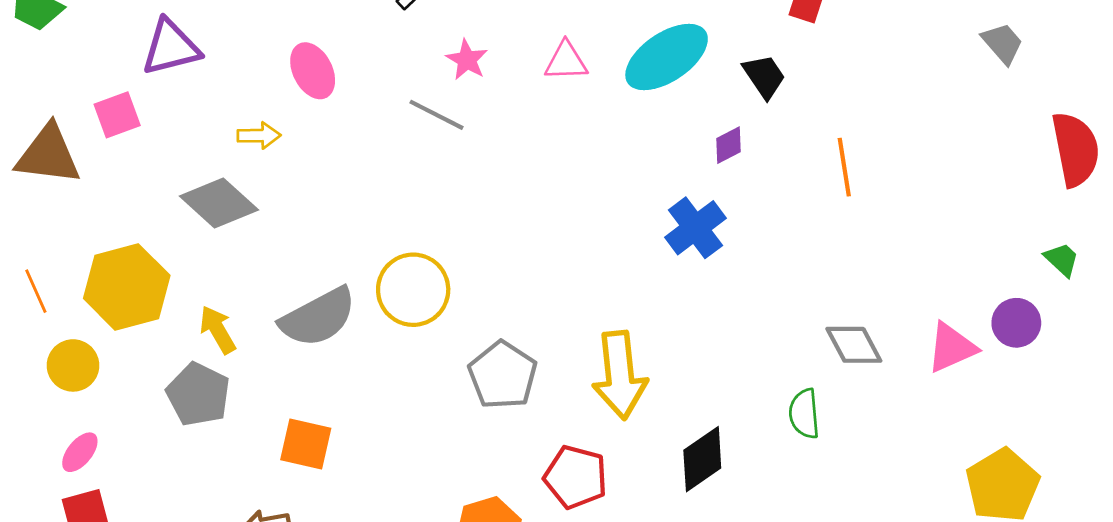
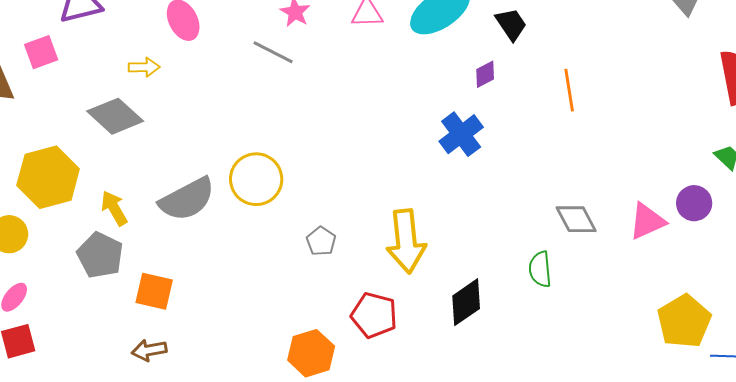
gray pentagon: (503, 375) -> (321, 241), size x0.6
orange square: (306, 444) -> (154, 291), moved

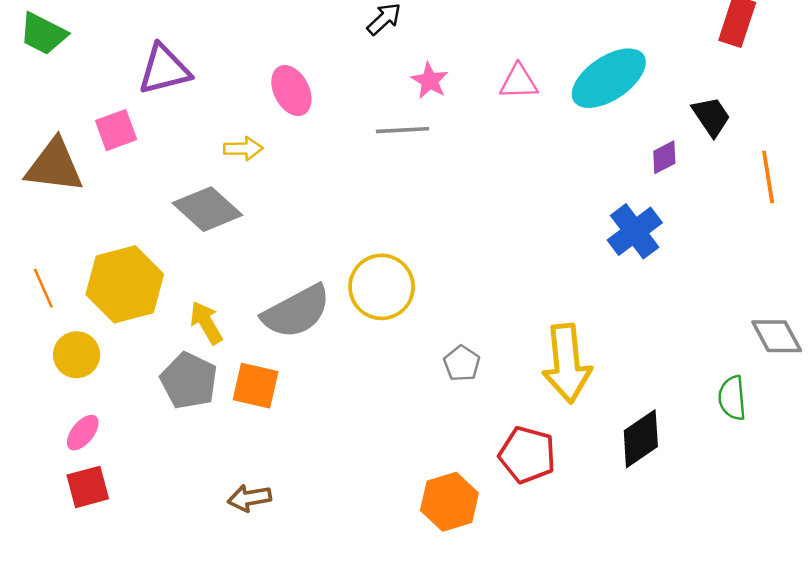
black trapezoid: (511, 24) -> (711, 116), moved
gray line: (273, 52) -> (403, 130), turned -30
orange square: (154, 291) -> (256, 386), moved

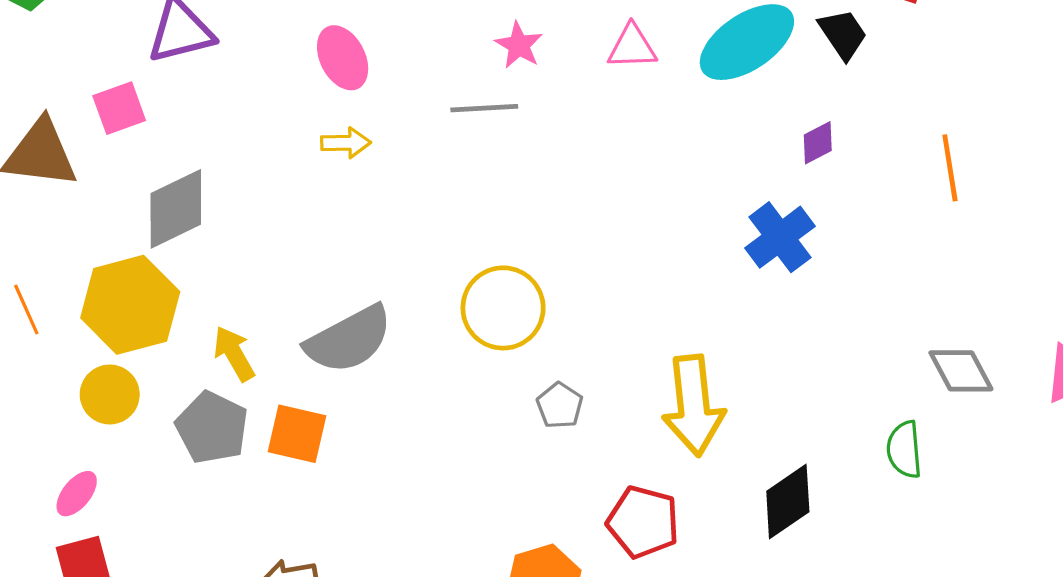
black trapezoid: (711, 116) -> (843, 34), moved
yellow arrow: (243, 149) -> (346, 143), moved
gray diamond: (207, 209) -> (176, 209), moved, turned -68
yellow circle: (382, 287) -> (503, 308), moved
yellow circle: (77, 355) -> (110, 394), moved

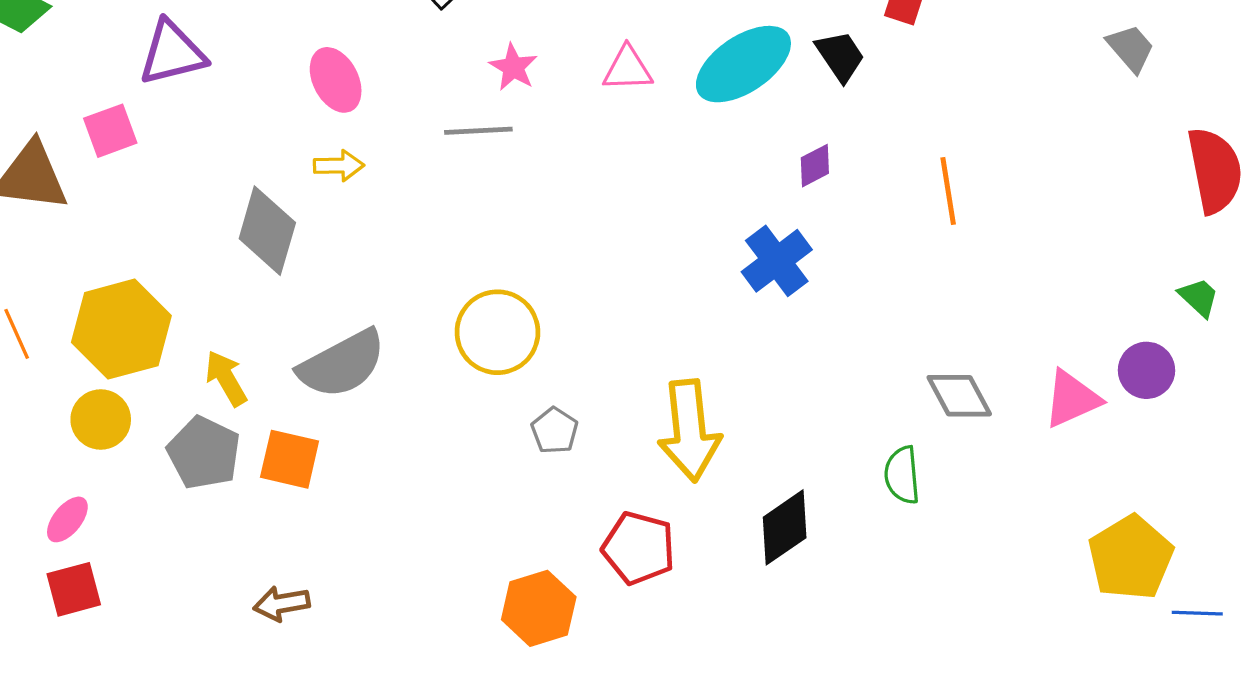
gray diamond: (176, 209) -> (267, 231), moved, turned -48

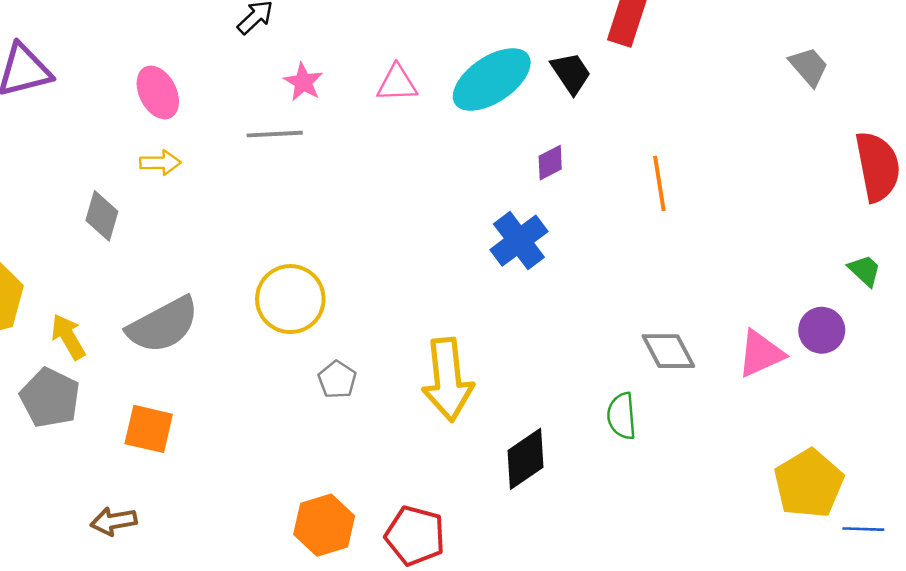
gray diamond: (267, 231) -> (102, 216), size x0.7
orange square: (290, 459) -> (149, 429), moved
red pentagon: (639, 548) -> (415, 536), moved

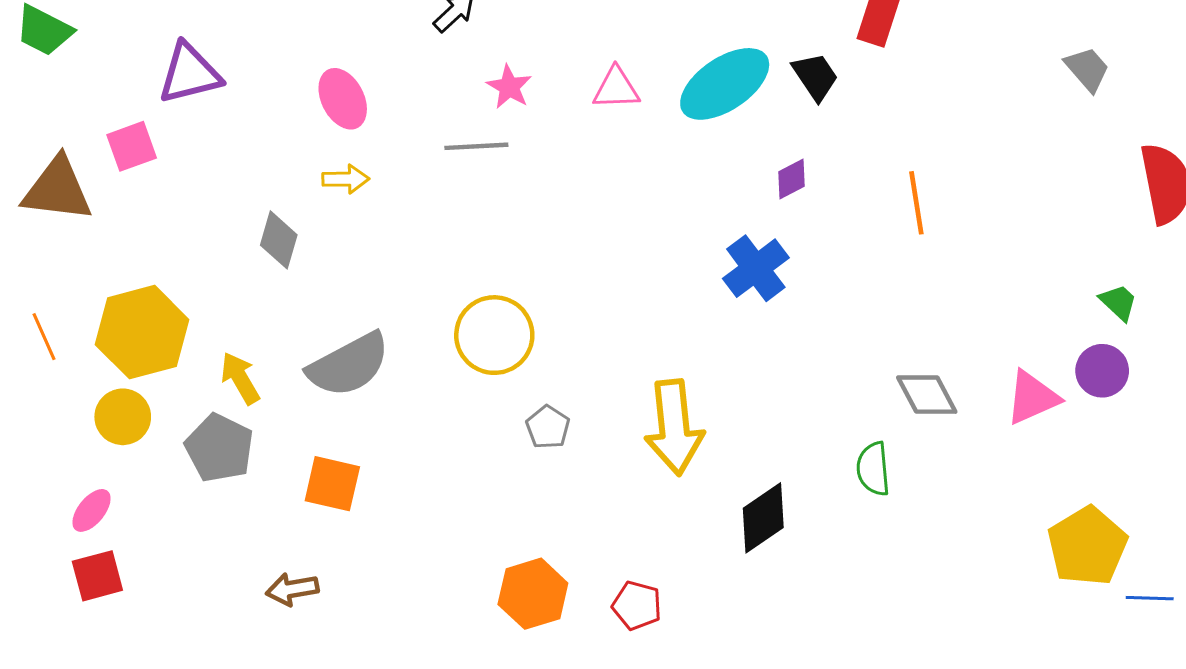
green trapezoid: (865, 270) -> (1118, 302), moved
red pentagon: (415, 536) -> (637, 606), size x0.7

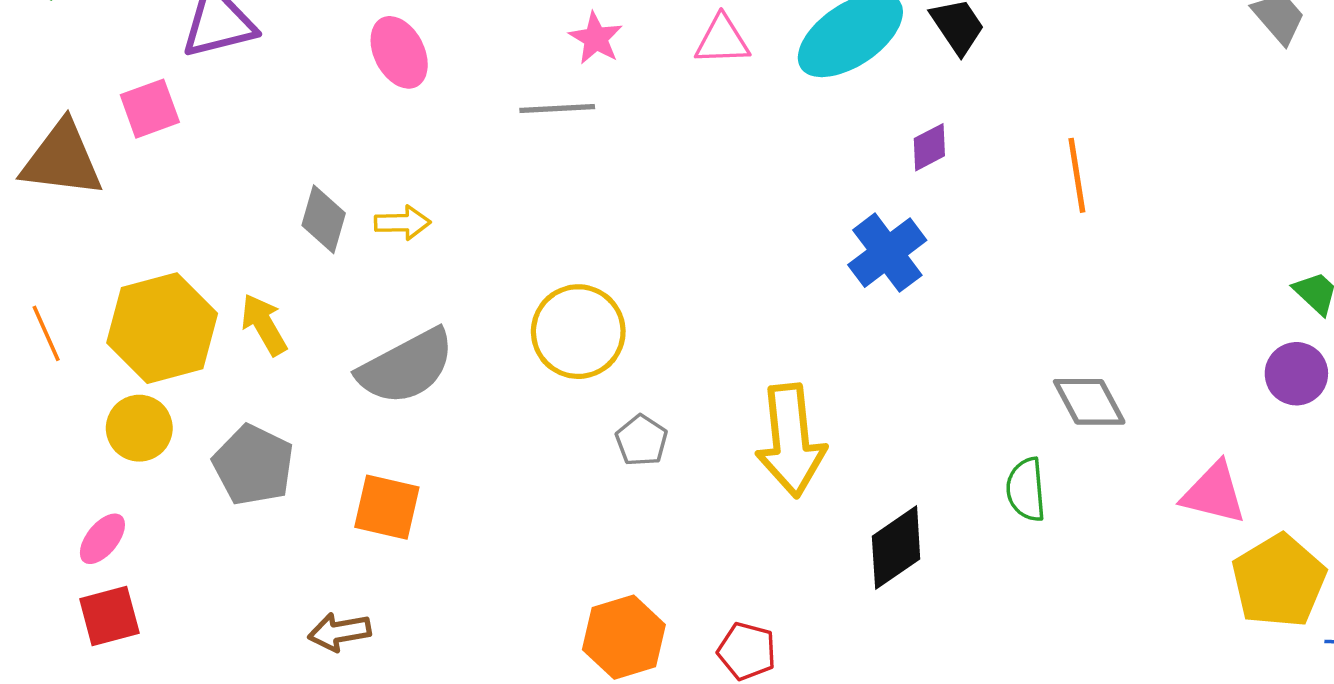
yellow arrow: (346, 179) -> (403, 223), moved
yellow arrow: (240, 378) -> (264, 325), moved
pink triangle: (1032, 398) -> (1214, 493), moved, turned 38

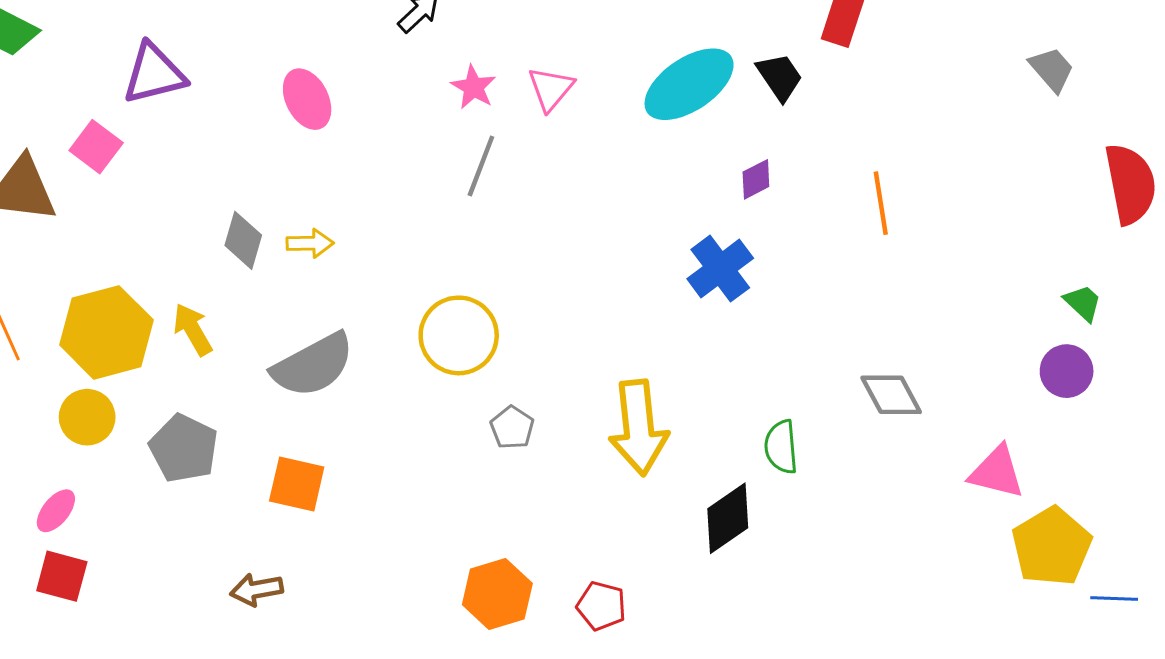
pink triangle: (722, 40) -> (551, 89), moved, turned -48
pink square: (150, 109) -> (96, 147), turned -33
gray line: (557, 109) -> (481, 166), moved, turned -66
green semicircle: (1026, 490) -> (781, 447), moved
red square: (109, 616) -> (62, 576), turned 30

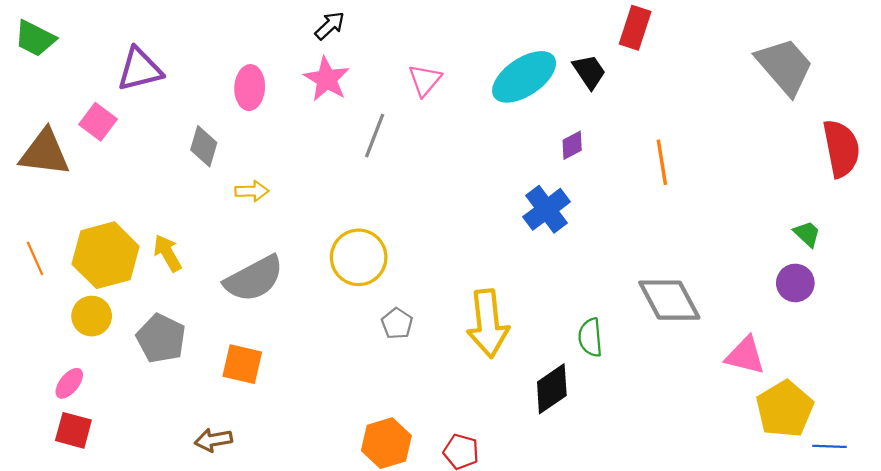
gray trapezoid: (1052, 69) -> (785, 66), size x1.8
pink star: (474, 87) -> (327, 79), moved, size x1.4
pink ellipse: (307, 99) -> (250, 88), turned 30
gray diamond: (243, 240) -> (204, 146), moved
gray diamond: (891, 395) -> (669, 300), size x1.4

